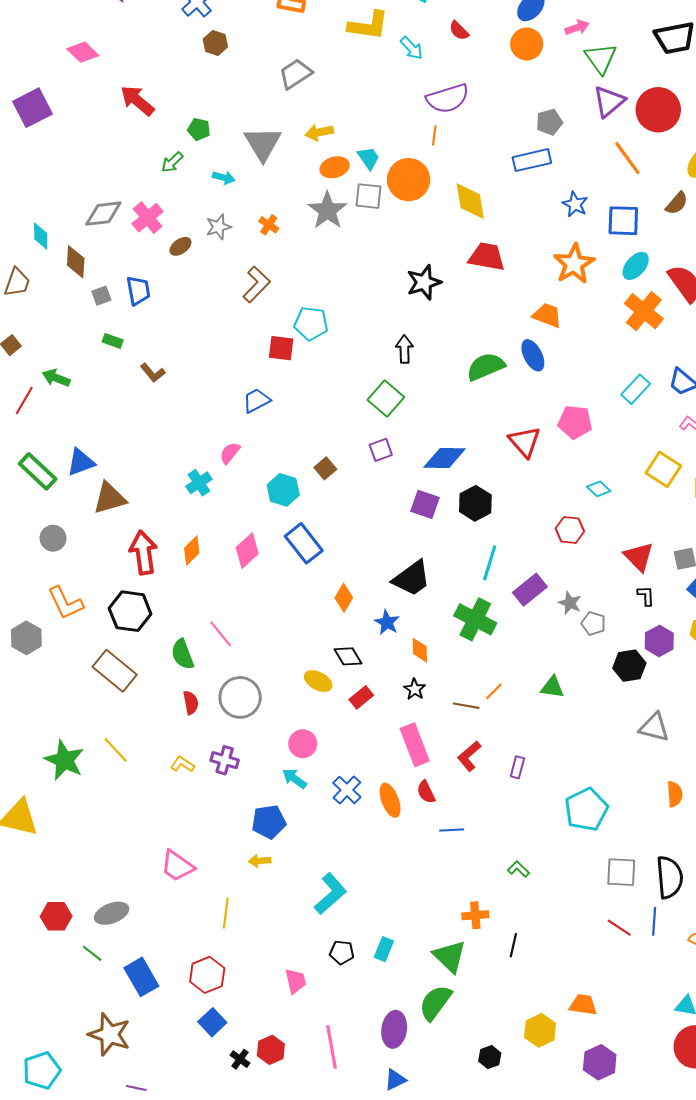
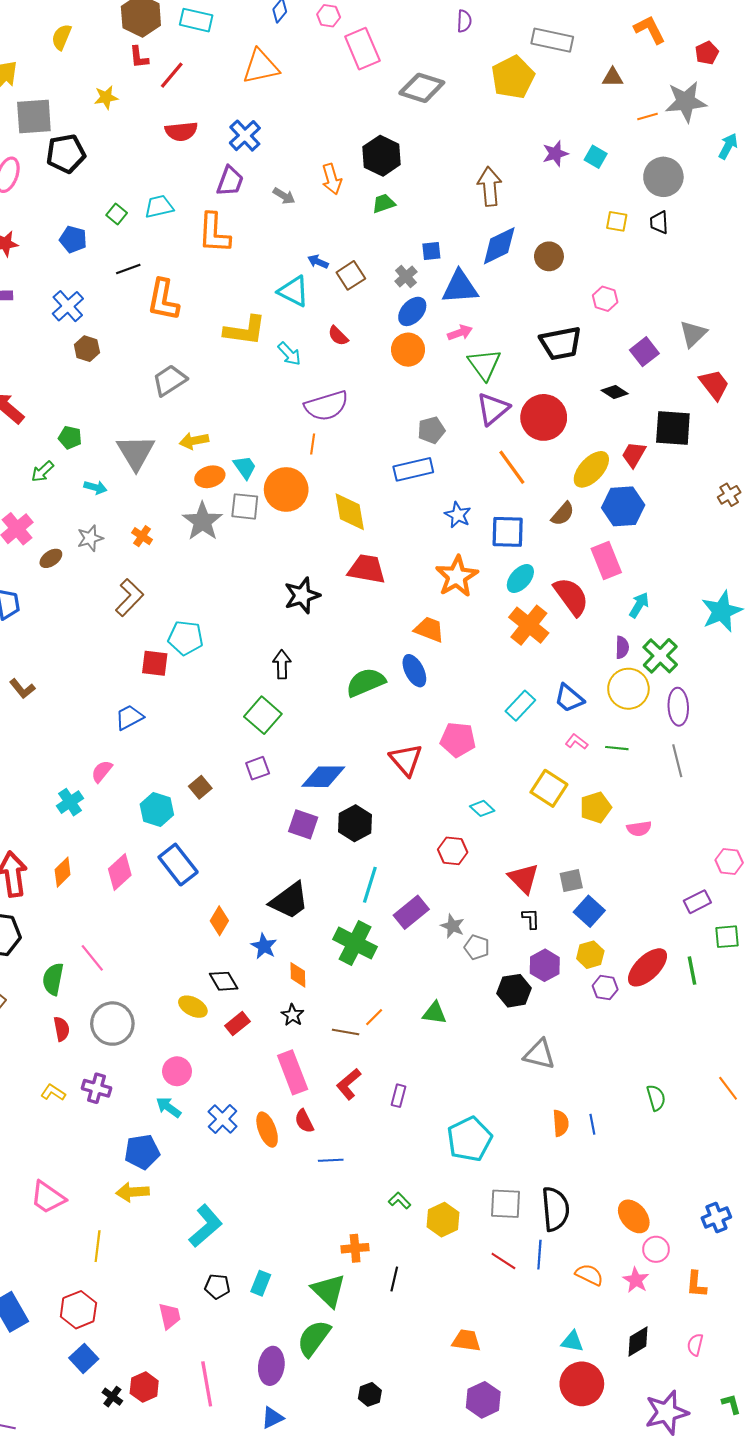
green semicircle: (183, 654) -> (53, 979), turned 32
yellow arrow: (260, 861) -> (133, 1192), size x1.4
yellow hexagon: (540, 1030) -> (443, 1220), moved

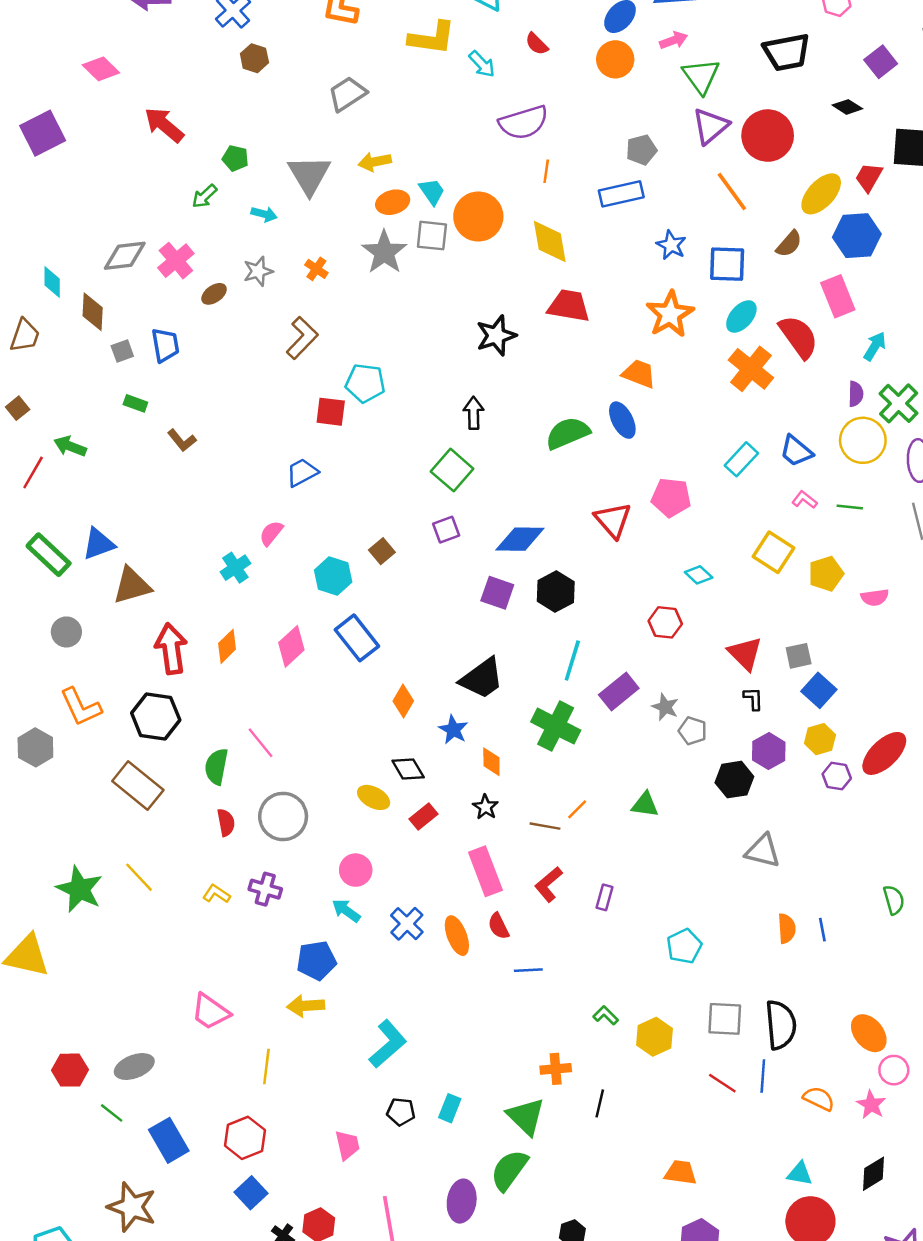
orange line: (313, 444) -> (546, 171), moved
cyan pentagon: (469, 1139) -> (684, 946), size x0.7

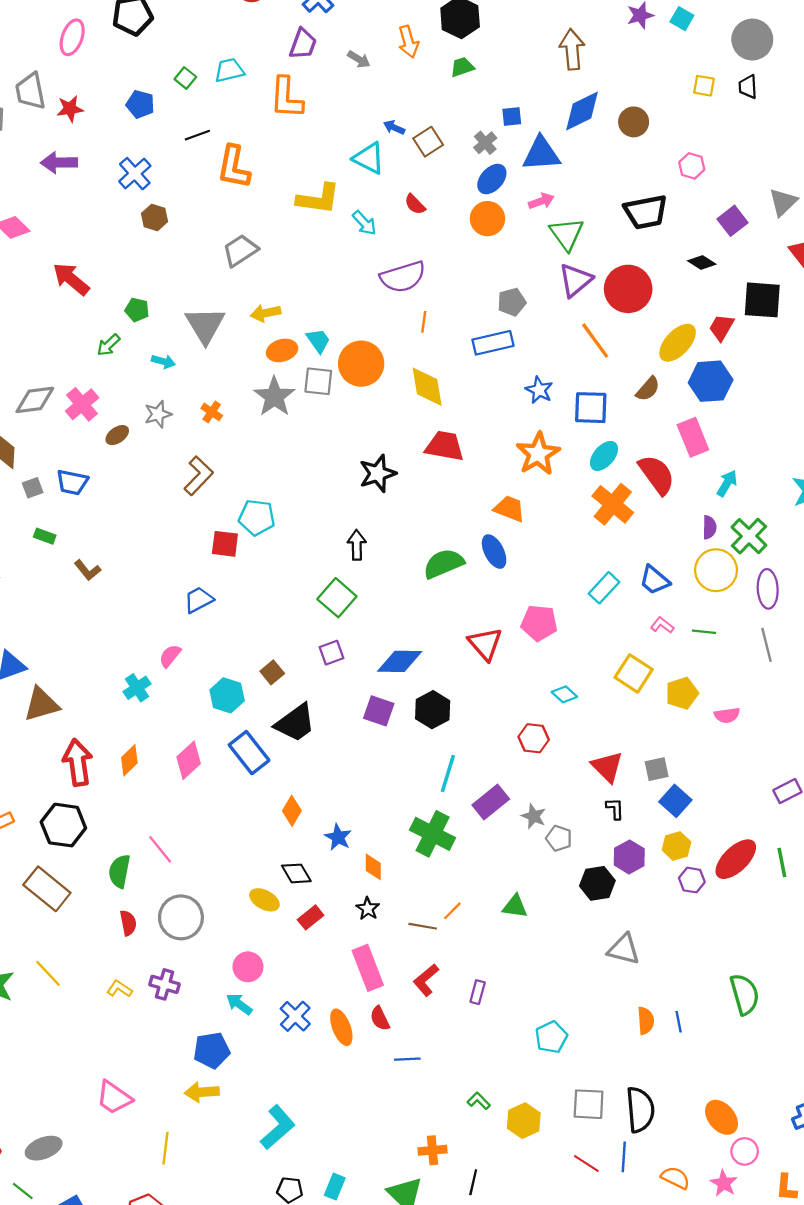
blue trapezoid: (165, 345) -> (72, 482), turned 112
black trapezoid: (482, 678) -> (295, 723), moved
green semicircle: (894, 900) -> (745, 994), size x1.5

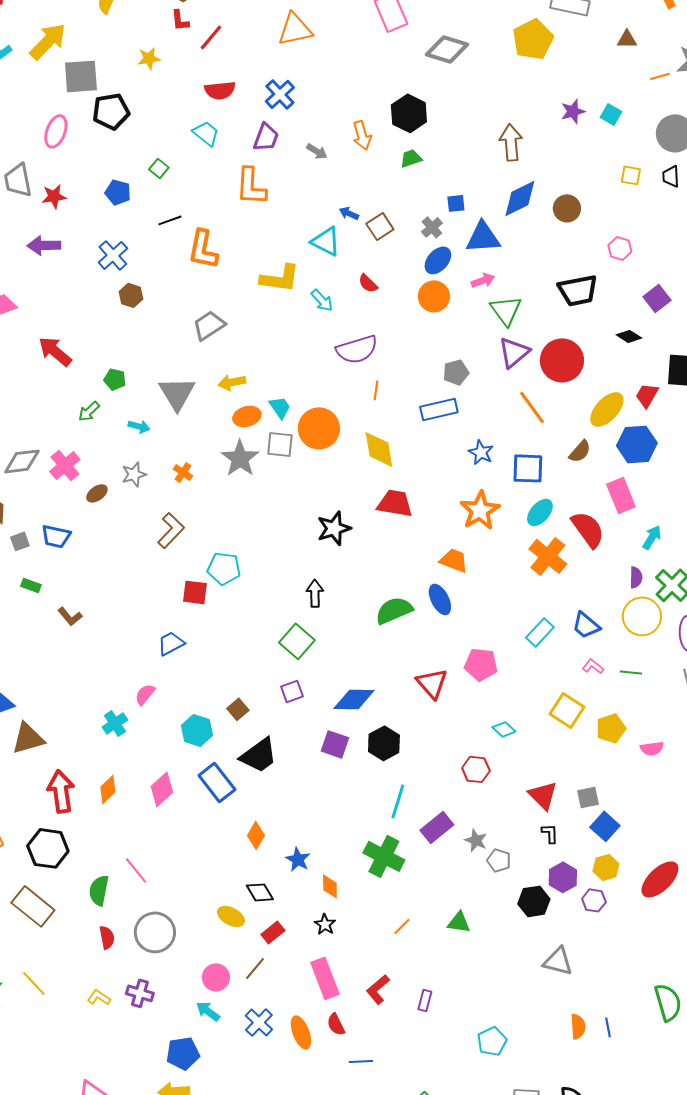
cyan trapezoid: (229, 70) -> (206, 133), moved, turned 52
purple hexagon: (692, 880) -> (594, 900), moved
brown line: (423, 926) -> (255, 968), moved, turned -60

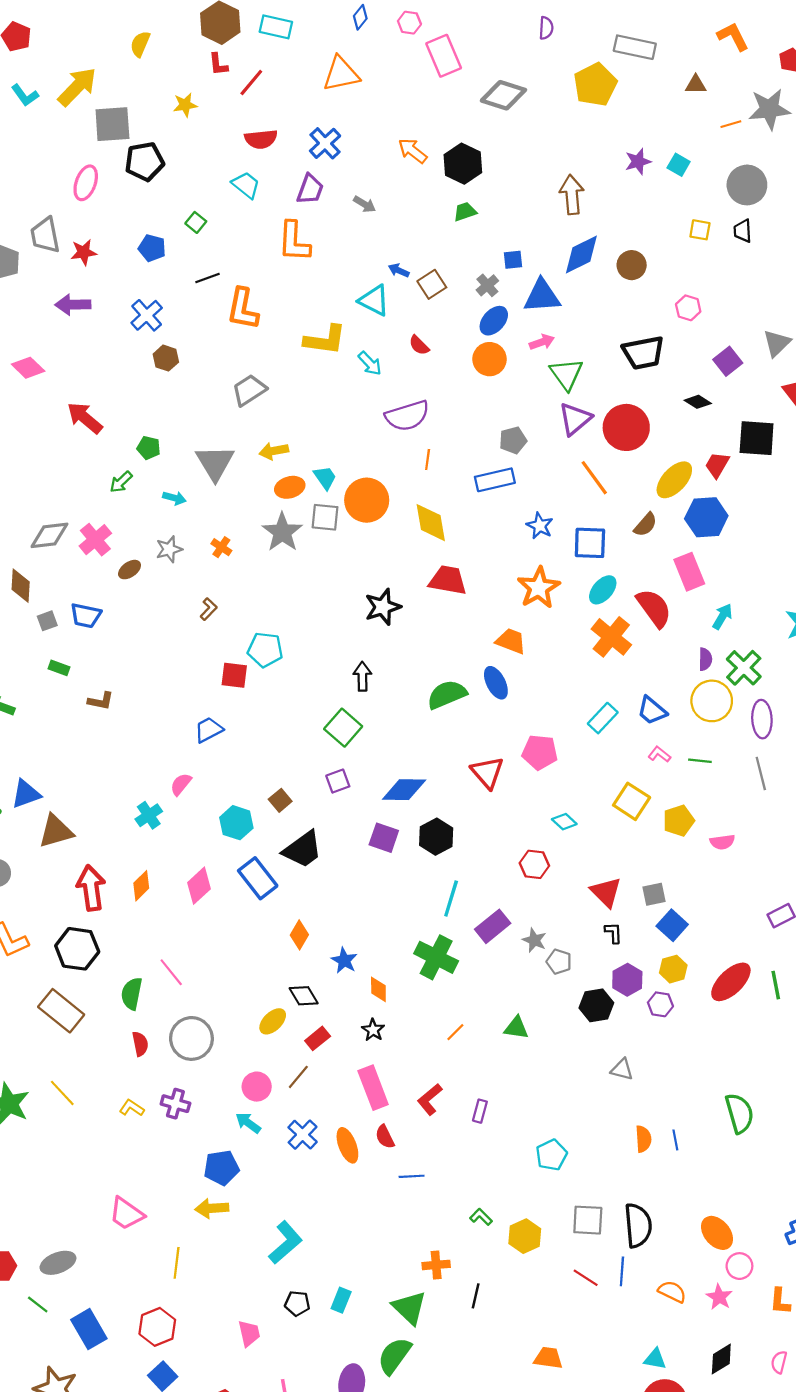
orange arrow: (362, 135) -> (413, 151), moved, turned 144
brown L-shape: (171, 530) -> (209, 609), size x0.6
brown L-shape: (70, 616) -> (101, 701), turned -40
yellow ellipse: (231, 916) -> (273, 1021), turned -72
gray triangle: (558, 961) -> (622, 1069), size x0.7

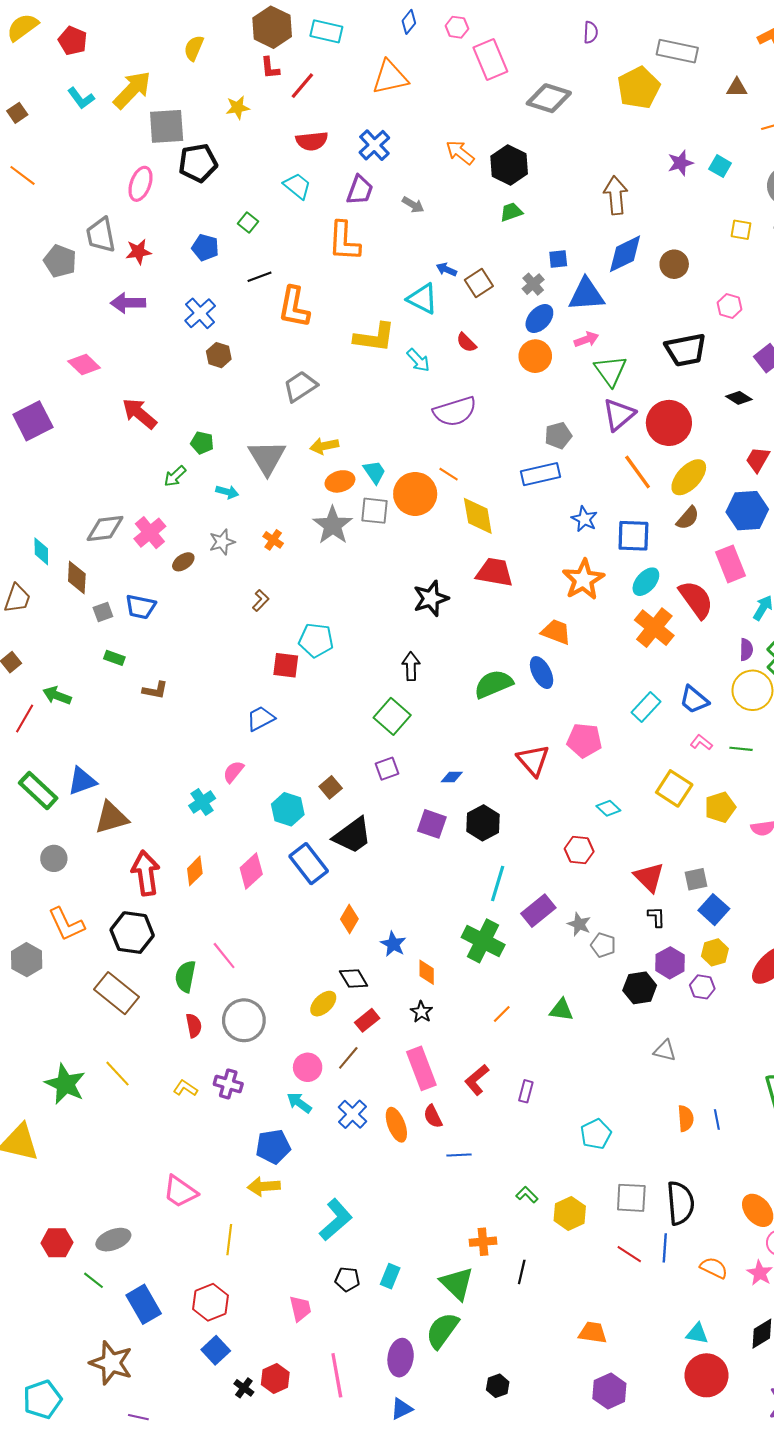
orange line: (428, 460) -> (449, 474), moved, turned -66
yellow ellipse: (674, 480) -> (689, 477), moved
blue diamond: (404, 790) -> (452, 777), size x0.5

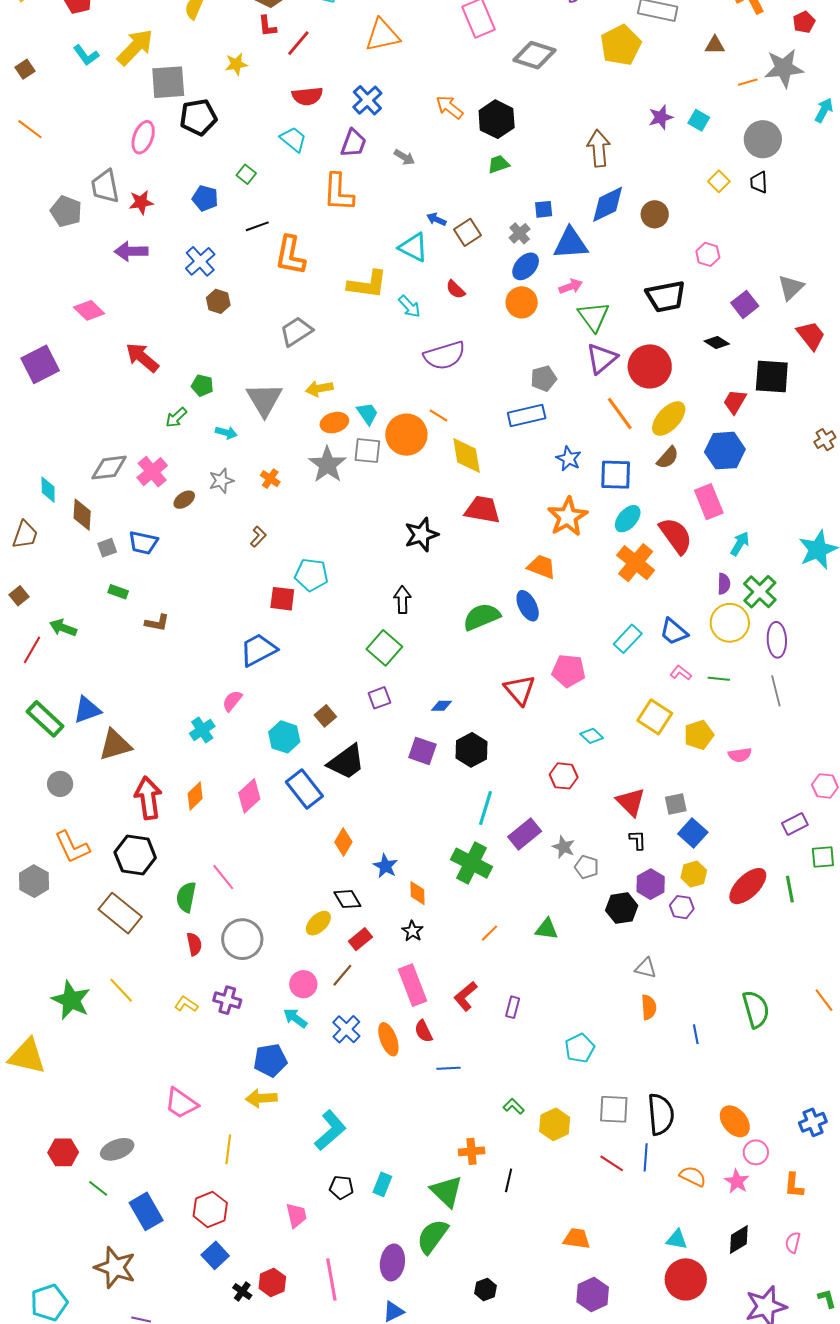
yellow square: (741, 230) -> (719, 181), turned 35
blue trapezoid: (261, 718) -> (258, 650), size x1.4
orange semicircle: (686, 1118) -> (649, 1007), moved

